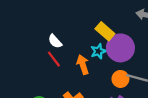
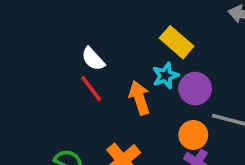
purple circle: (120, 48) -> (195, 89), moved, size x0.7
orange circle: (120, 79) -> (193, 135), moved

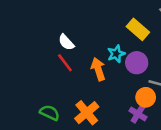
yellow rectangle: (177, 42) -> (138, 29), moved
orange circle: (193, 135) -> (146, 97), moved

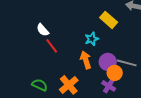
white semicircle: (66, 42) -> (43, 30), moved
purple circle: (137, 63) -> (108, 62), moved
orange arrow: (98, 69) -> (86, 60), moved

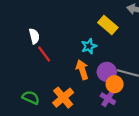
white semicircle: (43, 30) -> (34, 36), turned -152

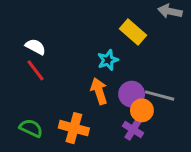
white semicircle: (34, 36) -> (35, 47), turned -48
red line: (44, 54) -> (35, 70), moved
orange cross: (63, 98) -> (74, 128), turned -35

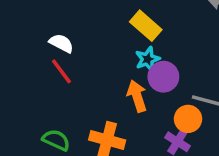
yellow rectangle: (133, 32) -> (146, 26), moved
purple circle: (132, 94) -> (163, 77), moved

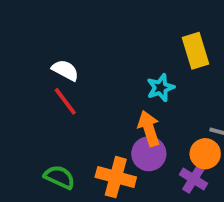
yellow rectangle: (146, 26) -> (195, 51), moved, turned 32
purple circle: (163, 77) -> (149, 154), moved

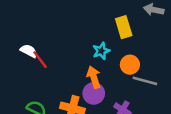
white semicircle: (65, 70) -> (29, 51), moved
orange circle: (205, 154) -> (130, 65), moved

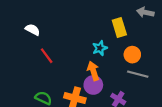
white semicircle: (29, 51) -> (33, 30), moved
orange circle: (130, 65) -> (132, 55), moved

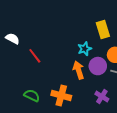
white semicircle: (33, 30) -> (12, 39), moved
purple circle: (93, 85) -> (98, 66), moved

